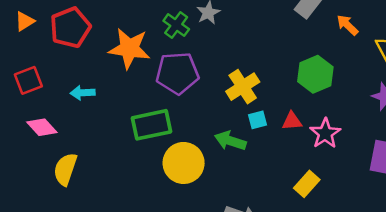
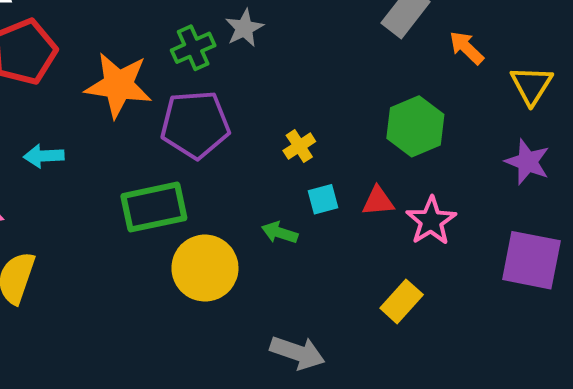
green cross: (176, 25) -> (193, 48), turned 30
yellow cross: (243, 87) -> (299, 146), size x0.6
green arrow: (230, 141) -> (280, 233), size x0.7

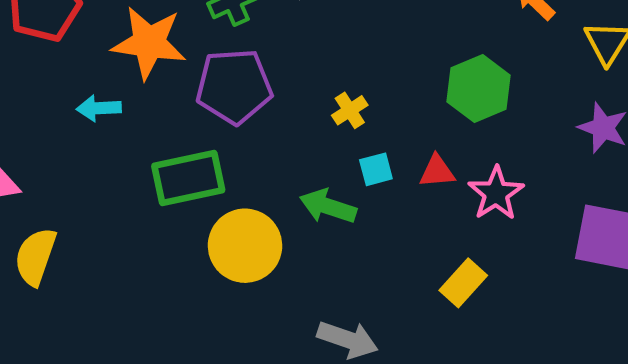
cyan arrow: (44, 156) -> (99, 108), moved
green arrow: (280, 233) -> (328, 206), size x1.4

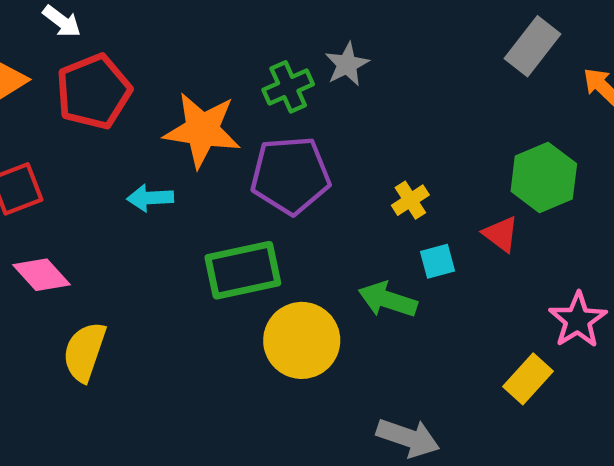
red triangle: (437, 171) -> (501, 234), moved, turned 42
pink star: (496, 193) -> (578, 320), moved

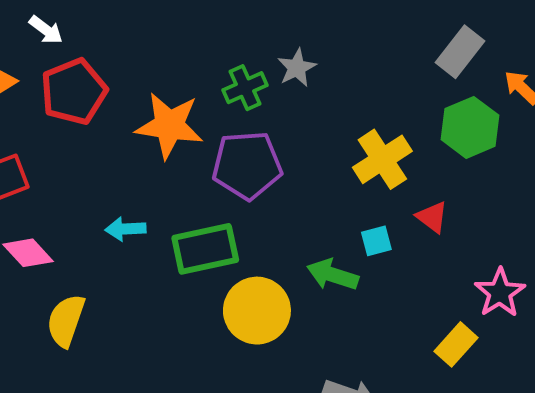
green hexagon: (544, 177) -> (470, 127), moved
cyan arrow: (150, 198) -> (126, 229), moved
yellow cross: (410, 200) -> (382, 159), moved, size x1.8

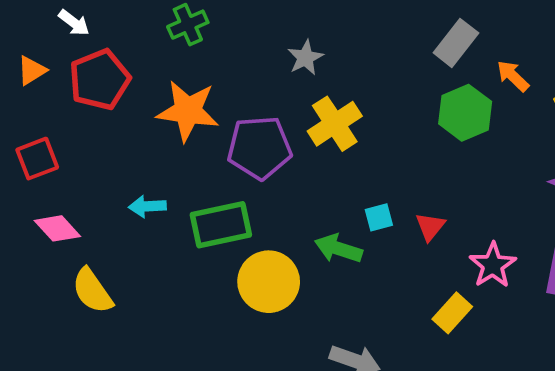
green cross: (245, 88) -> (188, 25), moved
yellow cross: (382, 159) -> (335, 124), moved
red triangle: (432, 217) -> (430, 227), moved, turned 32
yellow semicircle: (66, 321) -> (92, 291), turned -54

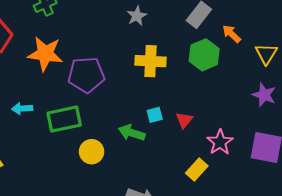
gray star: (305, 58) -> (137, 16), moved
yellow cross: (335, 124) -> (150, 61), moved, turned 36
yellow circle: (269, 282) -> (92, 152), size x0.7

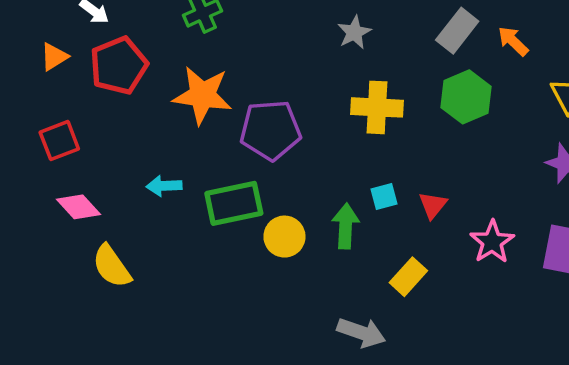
orange arrow: (232, 34) -> (513, 41), moved
green arrow: (132, 133) -> (346, 226), turned 75
yellow circle: (92, 152) -> (284, 237), moved
yellow rectangle: (197, 170) -> (408, 277), moved

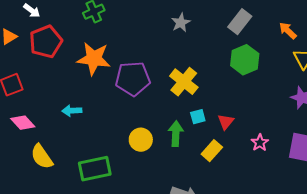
orange arrow: (513, 41) -> (288, 31), moved
yellow cross: (377, 107) -> (184, 82), moved, turned 36
green rectangle: (234, 203) -> (95, 169), moved
pink star: (492, 242) -> (260, 143), size x0.7
yellow rectangle: (408, 277) -> (212, 151), moved

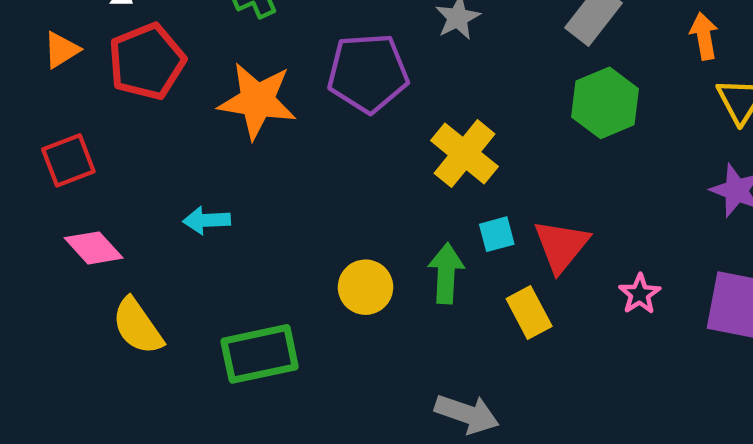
orange arrow: (288, 31) -> (704, 36), turned 36
purple pentagon: (133, 79) -> (368, 73), moved
red triangle: (226, 122) -> (561, 246), size x1.5
yellow rectangle: (212, 151) -> (529, 312), turned -70

